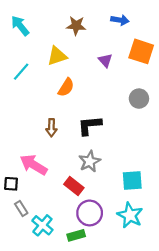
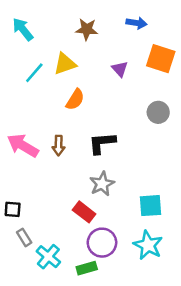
cyan line: (21, 72) -> (34, 73), moved
pink arrow: (34, 165) -> (23, 146), moved

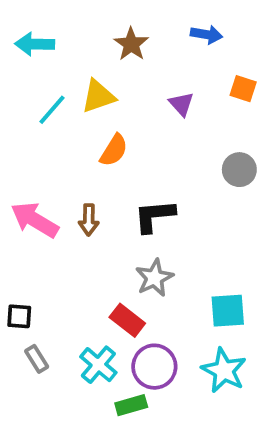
cyan arrow: (23, 29) -> (35, 44), turned -50
brown star: (87, 29) -> (131, 44), turned 30
orange square: (161, 59) -> (243, 89), size x0.6
cyan cross: (48, 257) -> (98, 365), moved

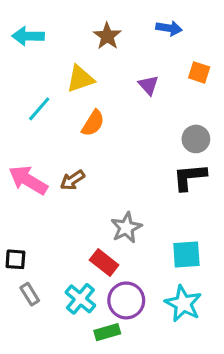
cyan line: (52, 110) -> (39, 109), moved
black L-shape: (154, 216) -> (190, 177), moved
brown arrow: (89, 220) -> (72, 180), turned 55

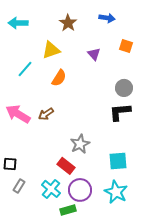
gray rectangle: (30, 294) -> (19, 186), turned 64

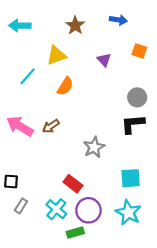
gray star: (80, 144) -> (94, 147), moved

